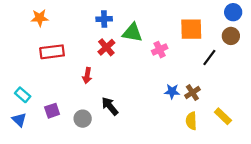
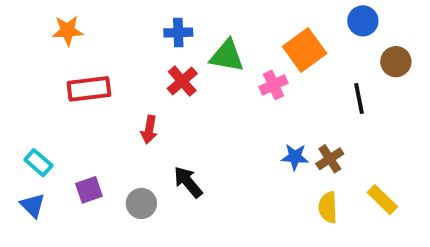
blue circle: (233, 12) -> (363, 21), moved
orange square: (191, 29) -> (305, 50), moved, turned -35
black line: (209, 57) -> (359, 99), turned -48

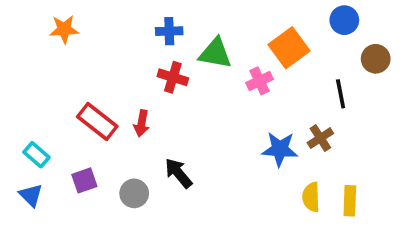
red cross: (182, 81) -> (173, 77), turned -32
red rectangle: (89, 89) -> (97, 121), moved, turned 45
blue star: (295, 157) -> (280, 149), size x1.4
brown cross: (330, 159) -> (320, 138), moved
yellow rectangle: (382, 200) -> (350, 201), moved, turned 48

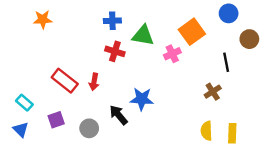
blue star: (280, 149) -> (142, 99), moved

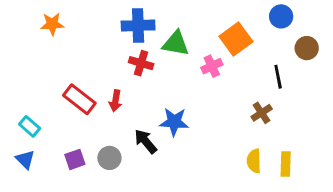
blue cross: (112, 21) -> (138, 25), size x1.5
purple square: (56, 120) -> (75, 159), moved

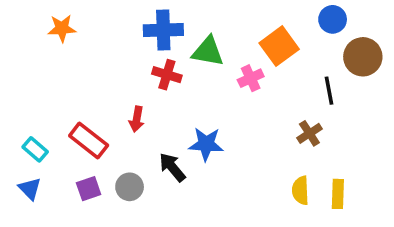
brown circle: (307, 48) -> (363, 57), size x1.4
red rectangle: (79, 99) -> (89, 141), moved

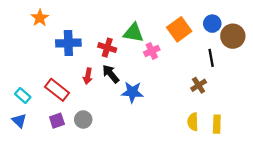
blue circle: (333, 19) -> (212, 24), moved
orange star: (62, 28) -> (40, 18), turned -30
blue cross: (163, 30) -> (68, 43), moved
pink cross: (251, 78) -> (152, 51), moved
black arrow: (172, 167) -> (111, 74), moved

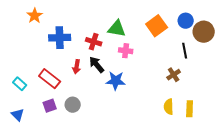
pink cross: (152, 51) -> (126, 51), moved, turned 32
blue triangle: (19, 121) -> (18, 115), moved

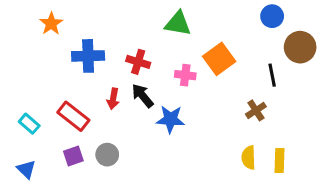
blue circle: (186, 21) -> (272, 16), moved
orange square: (157, 26) -> (219, 59), moved
green triangle: (117, 29) -> (178, 24), moved

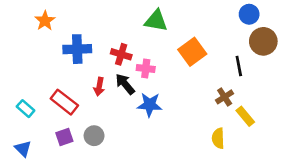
blue circle: (272, 16) -> (249, 14), moved
pink cross: (185, 75) -> (146, 68), moved
yellow rectangle: (279, 160) -> (245, 116), moved, turned -42

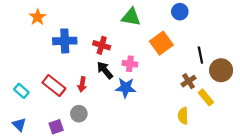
blue circle: (249, 14) -> (180, 12), moved
brown circle: (263, 41) -> (221, 70), moved
pink cross: (146, 68) -> (130, 64), moved
red arrow: (99, 87) -> (82, 84), moved
purple square: (64, 137) -> (56, 127), moved

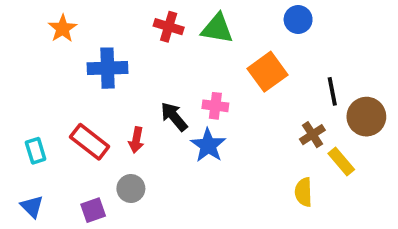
red cross: (102, 45) -> (169, 27), moved
blue star: (126, 88) -> (208, 145), turned 30
cyan rectangle: (21, 91) -> (36, 151), turned 32

